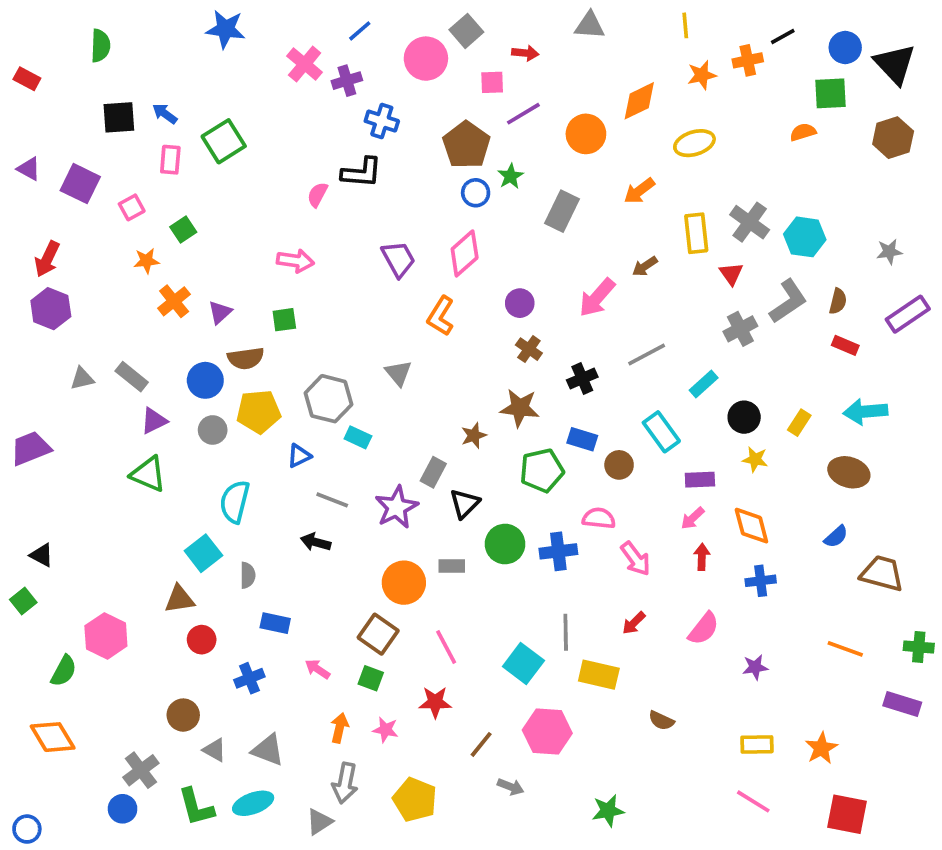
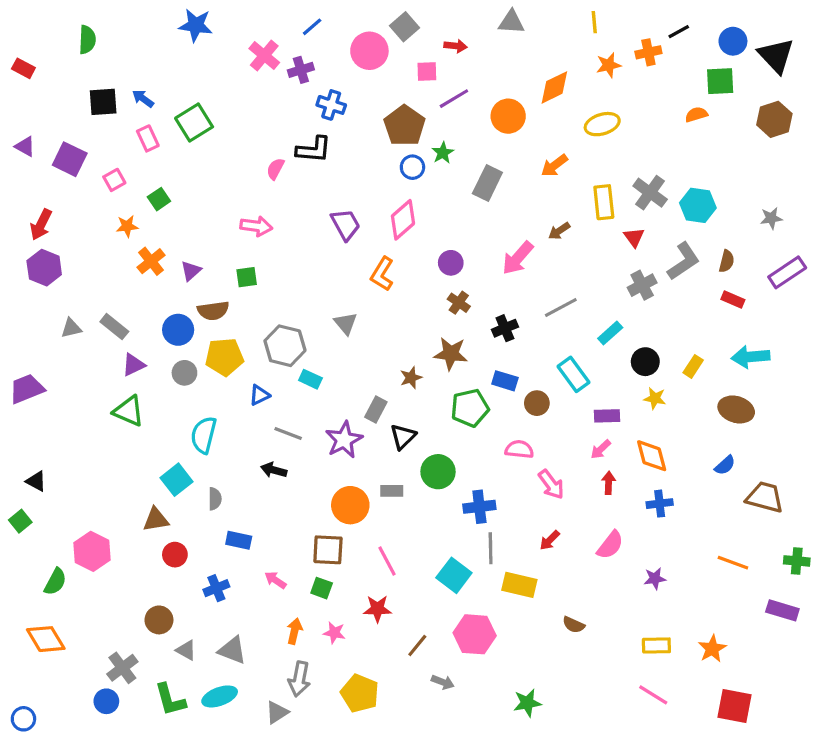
pink rectangle: (170, 160) -> (148, 138), turned -30
blue cross: (558, 551) -> (479, 507), moved
brown square: (378, 634) -> (328, 550), turned -32

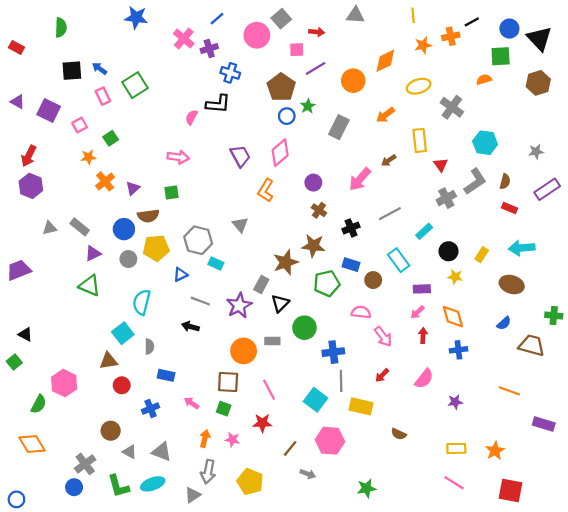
gray cross: (650, 193) -> (452, 107), moved
brown star: (411, 378) -> (286, 262), size x1.6
green cross: (797, 561) -> (554, 315), moved

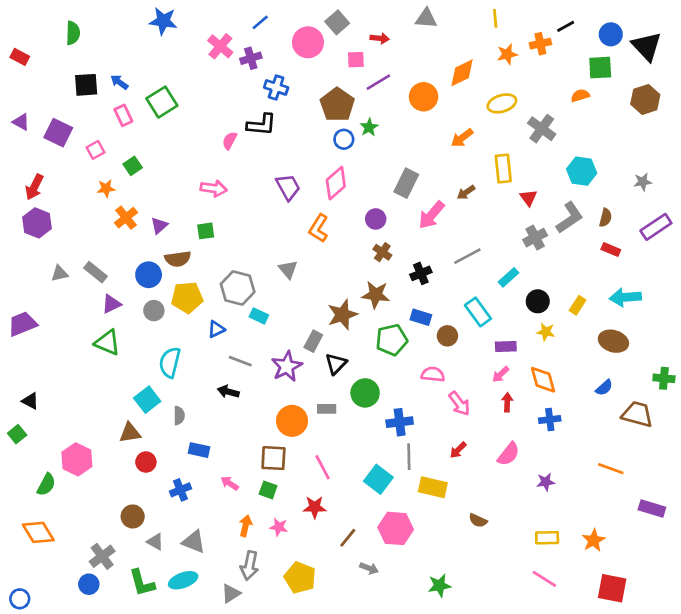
gray rectangle: (339, 127) -> (406, 183), moved

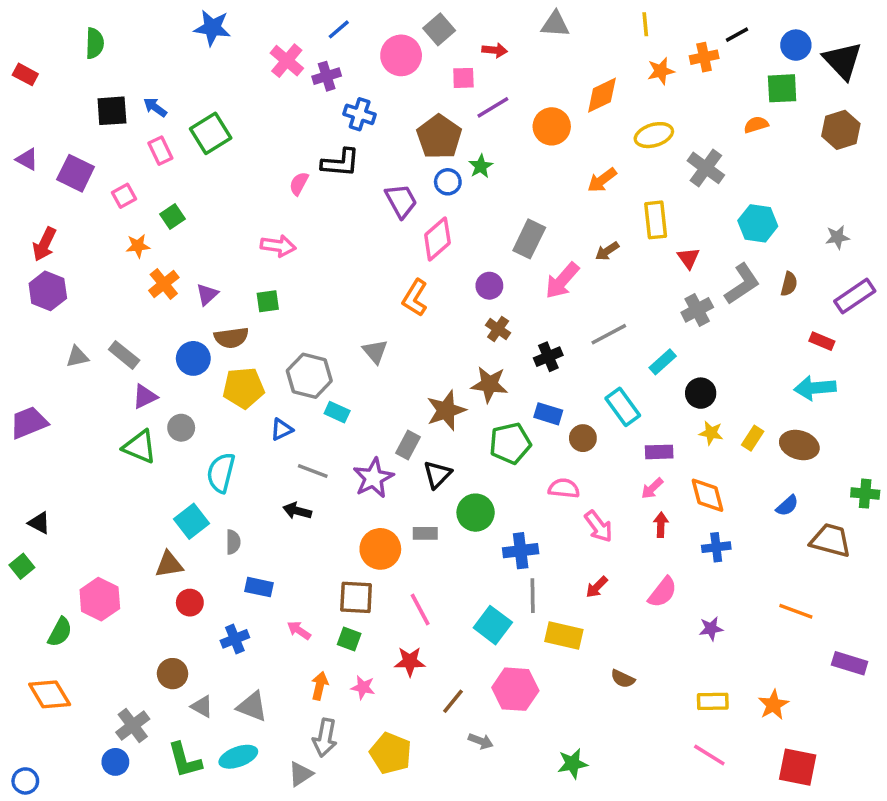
purple trapezoid: (288, 187) -> (401, 201), moved
red rectangle: (611, 250) -> (822, 341), moved
yellow rectangle: (578, 305) -> (753, 438), moved
gray circle: (154, 311) -> (181, 428), moved

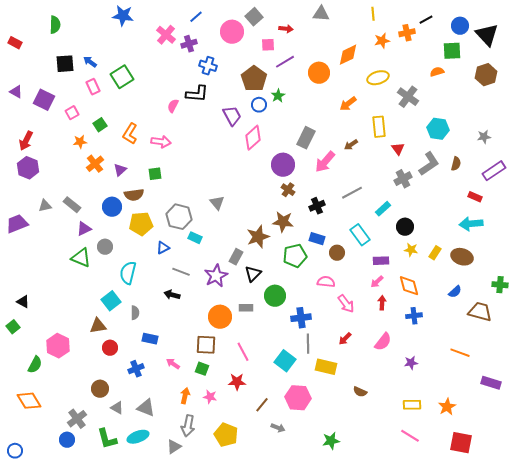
purple circle: (489, 286) -> (283, 165), size x1.5
orange L-shape: (415, 298) -> (130, 134), moved
purple trapezoid: (29, 423) -> (17, 224), moved

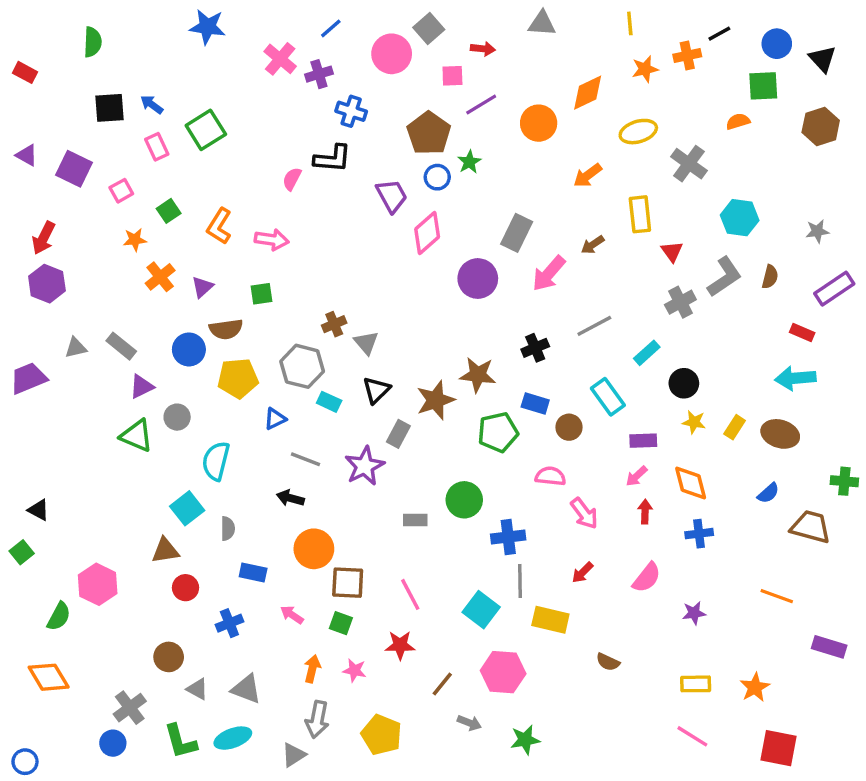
black triangle: (487, 35) -> (822, 59), size x0.7
brown cross: (288, 190) -> (334, 324), moved, turned 32
black triangle: (253, 274) -> (376, 390), moved
orange circle: (220, 317) -> (314, 549), moved
green star: (331, 441) -> (525, 740), moved

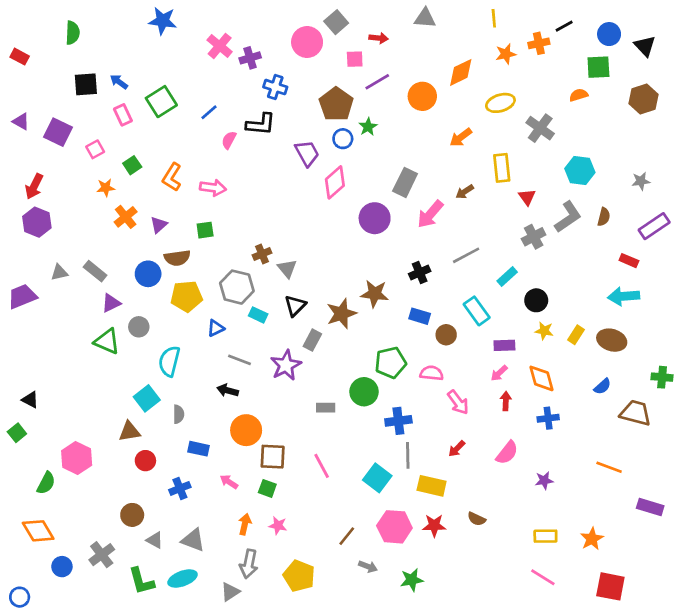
blue line: (331, 28) -> (209, 112), moved
green pentagon: (498, 432) -> (391, 363), moved
red star: (400, 645) -> (434, 526), moved
blue circle: (113, 743) -> (62, 567), moved

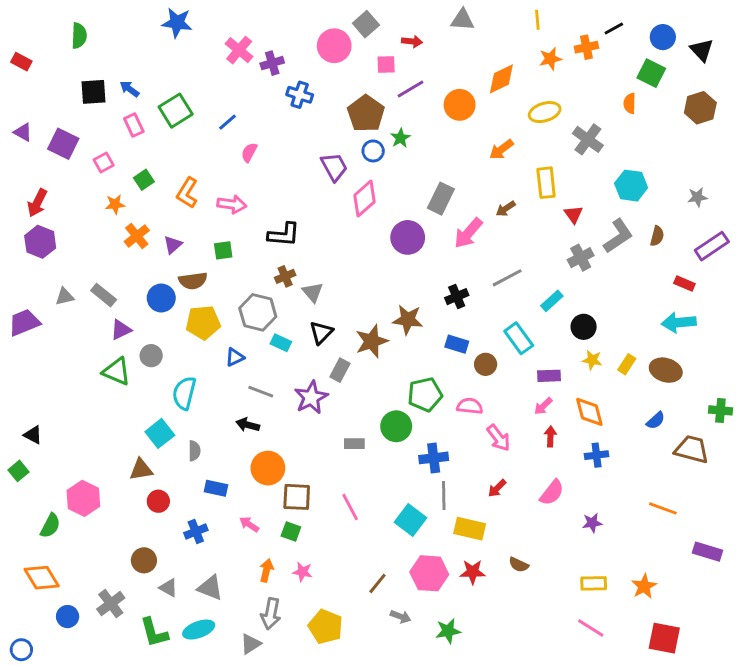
green square: (598, 67) -> (651, 73), turned 30
orange semicircle: (579, 95) -> (630, 103), turned -72
black L-shape: (261, 124) -> (284, 235), moved

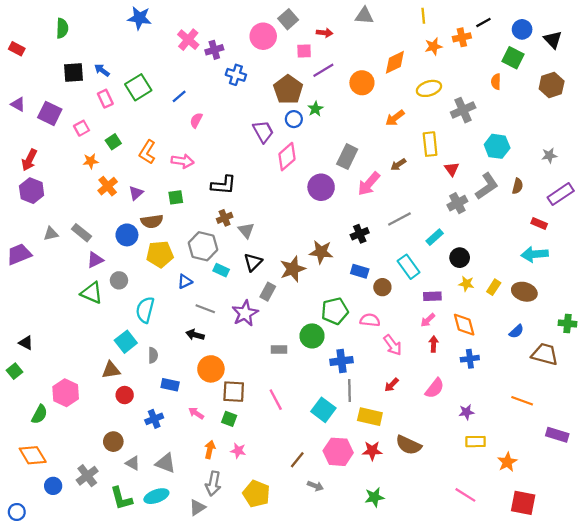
gray cross: (588, 139) -> (463, 110), turned 30
brown semicircle: (519, 565) -> (409, 445), size x1.6
yellow rectangle: (594, 583) -> (476, 442), moved
green star: (448, 631) -> (374, 497), moved

